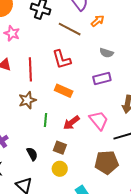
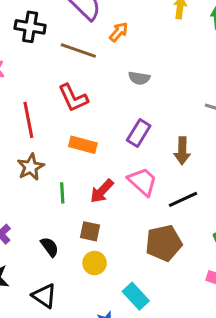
purple rectangle: (102, 78) -> (139, 133), moved, turned -36

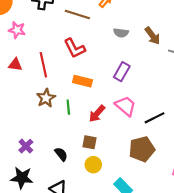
brown arrow: (182, 151) -> (153, 36), moved, turned -36
green line: (62, 193) -> (68, 107), moved

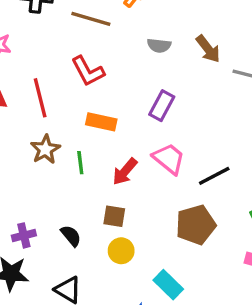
purple cross: (26, 146) -> (24, 235), moved, turned 32

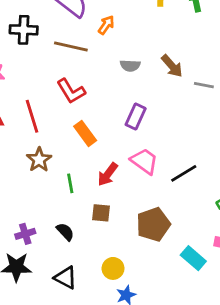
orange rectangle: (101, 122) -> (85, 133), turned 45
green line: (80, 163) -> (70, 183), moved
brown pentagon: (196, 225) -> (153, 224), moved
yellow circle: (121, 251) -> (113, 268), moved
cyan rectangle: (168, 285) -> (193, 258), moved

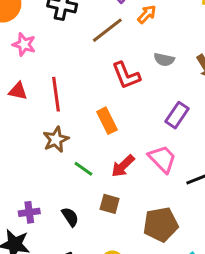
brown line: (71, 47) -> (107, 30), turned -60
red L-shape: (71, 91) -> (126, 75), moved
purple rectangle: (136, 117) -> (177, 115), moved
green line: (70, 183) -> (83, 169), turned -54

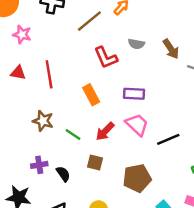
purple rectangle: (177, 115) -> (134, 94), moved, turned 60
brown star: (56, 139) -> (43, 121), moved, turned -30
purple cross: (29, 212) -> (39, 165), moved

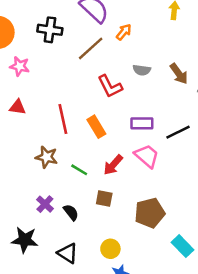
red line: (49, 74) -> (63, 119), moved
black line: (168, 139) -> (178, 132), moved
purple cross: (39, 165) -> (45, 204), turned -35

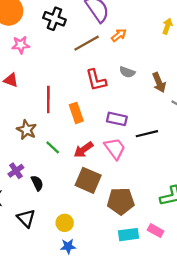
pink star: (20, 66) -> (21, 45), turned -30
brown square: (104, 198) -> (88, 180), moved, size x1.6
brown pentagon: (150, 213) -> (121, 201), moved
cyan rectangle: (183, 246) -> (129, 235), turned -66

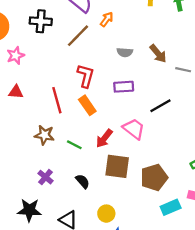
red L-shape: (96, 80) -> (86, 76), moved, turned -135
purple rectangle: (117, 119) -> (124, 87), moved
black semicircle: (37, 183) -> (83, 181), moved

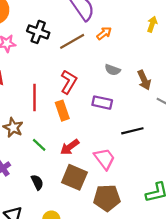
black cross: (41, 21) -> (38, 32), moved
pink trapezoid: (134, 129) -> (104, 159), moved

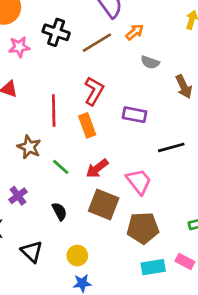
gray semicircle: (113, 70) -> (150, 62), moved

